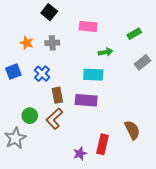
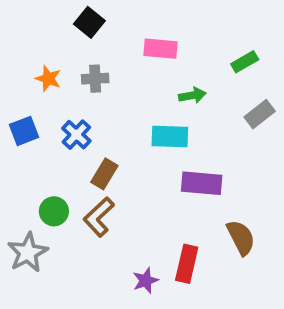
brown rectangle: (57, 95) -> (104, 174), turned 42
purple rectangle: (86, 100) -> (202, 183), moved

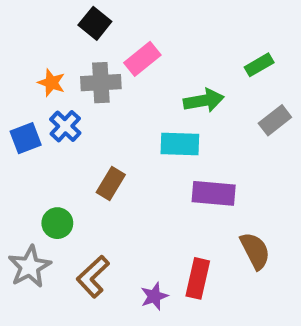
pink rectangle: (160, 49) -> (142, 59), moved, turned -44
gray cross: (95, 79) -> (101, 83), size x1.4
green arrow: (192, 95) -> (204, 100), size x1.4
blue cross: (76, 135) -> (65, 126), moved
brown L-shape: (99, 217) -> (93, 277), moved

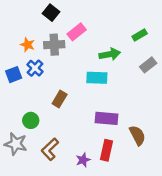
purple rectangle: (214, 193) -> (106, 118), moved
gray star: (30, 267) -> (16, 144), turned -30

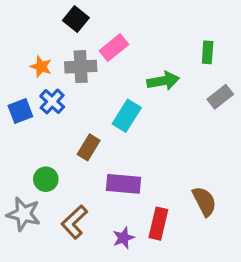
green rectangle: (140, 35) -> (208, 52), turned -56
cyan rectangle: (97, 78) -> (127, 116), moved, turned -60
purple rectangle: (106, 118) -> (123, 184), moved

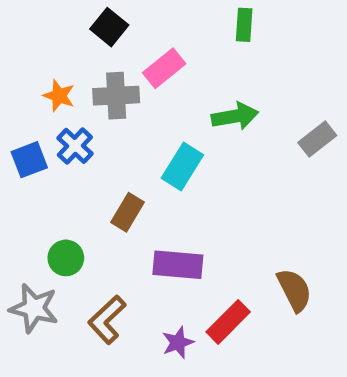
green rectangle: (208, 52) -> (244, 25), moved
red rectangle: (158, 224) -> (228, 322), turned 32

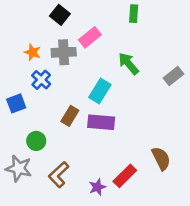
green arrow: (235, 116) -> (129, 64), turned -120
blue square: (29, 160) -> (16, 103), moved
purple rectangle: (178, 265) -> (101, 122), moved

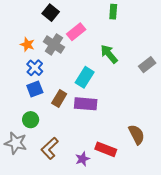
gray cross: (64, 52) -> (54, 44), turned 36
blue square: (16, 103) -> (35, 89), moved
red rectangle: (125, 176) -> (106, 149), turned 66

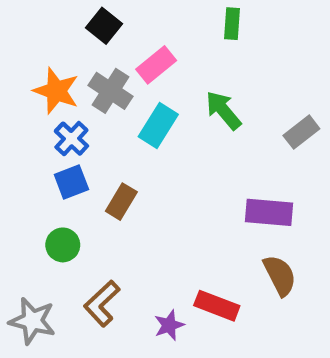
orange star: (27, 44) -> (56, 91), size x1.5
cyan rectangle: (85, 77) -> (158, 126), moved
purple rectangle: (86, 104) -> (269, 212), moved
gray star: (16, 143) -> (32, 321), moved

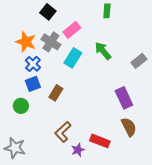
purple rectangle: (269, 212) -> (124, 98), turned 60
green circle: (63, 245) -> (21, 106), moved
brown L-shape: (102, 304) -> (63, 132), moved

